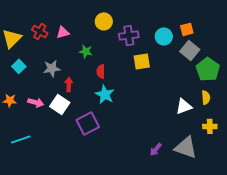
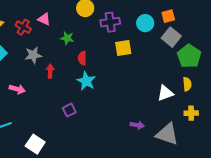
red cross: (40, 31) -> (23, 27), moved
pink triangle: (63, 32) -> (44, 19), turned 40
white square: (60, 104) -> (35, 144), moved
purple square: (88, 123) -> (69, 110), size x0.6
purple arrow: (156, 149) -> (137, 125), moved, turned -120

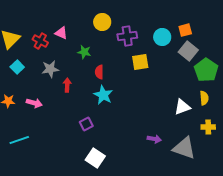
white square: (35, 144) -> (95, 158), moved

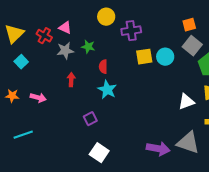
cyan circle: (162, 37) -> (165, 57), moved
gray star: (50, 69) -> (65, 51), moved
purple arrow: (154, 139) -> (158, 149), moved, size x1.6

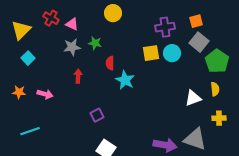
purple cross: (131, 31) -> (165, 27), moved
red cross: (44, 36) -> (51, 18), moved
cyan star: (107, 90) -> (125, 80), moved

